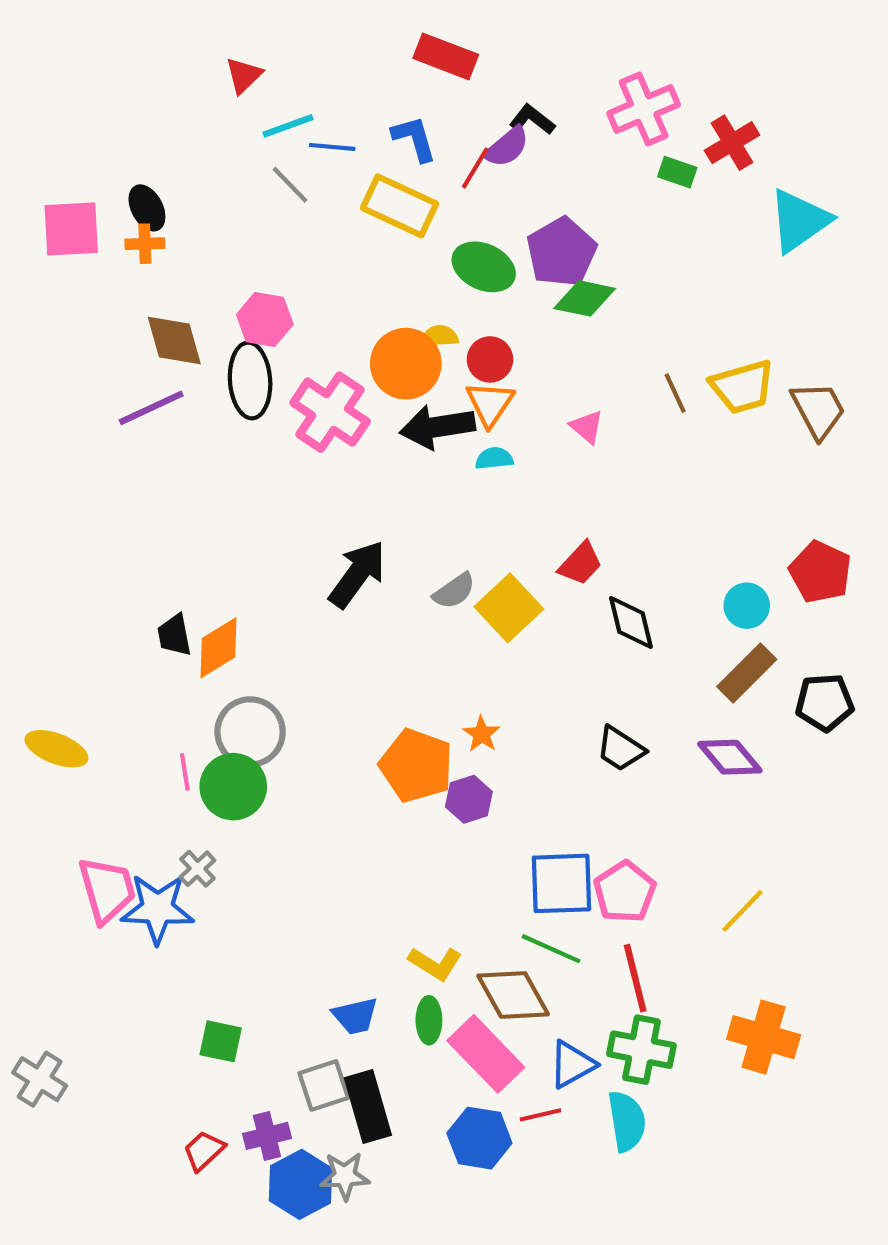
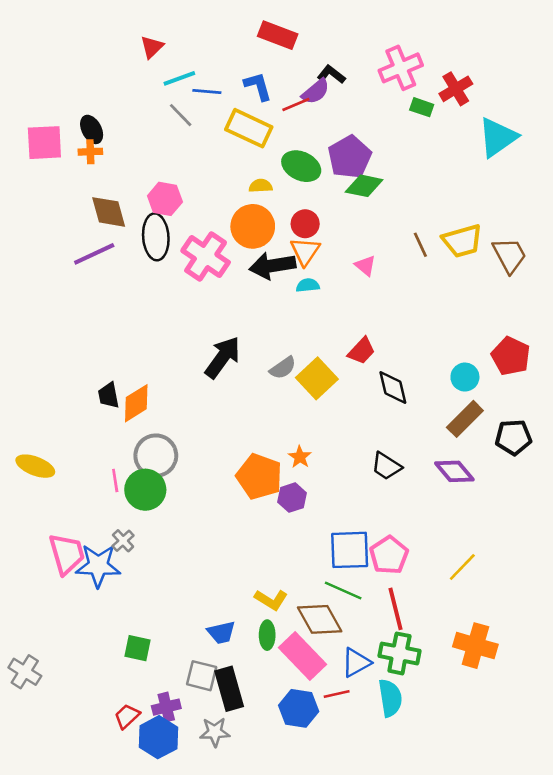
red line: (475, 168) -> (296, 105), turned 36
yellow semicircle: (439, 336) -> (261, 186), moved
gray square: (324, 1085) -> (202, 676), turned 32
blue hexagon: (301, 1184) -> (158, 737), moved

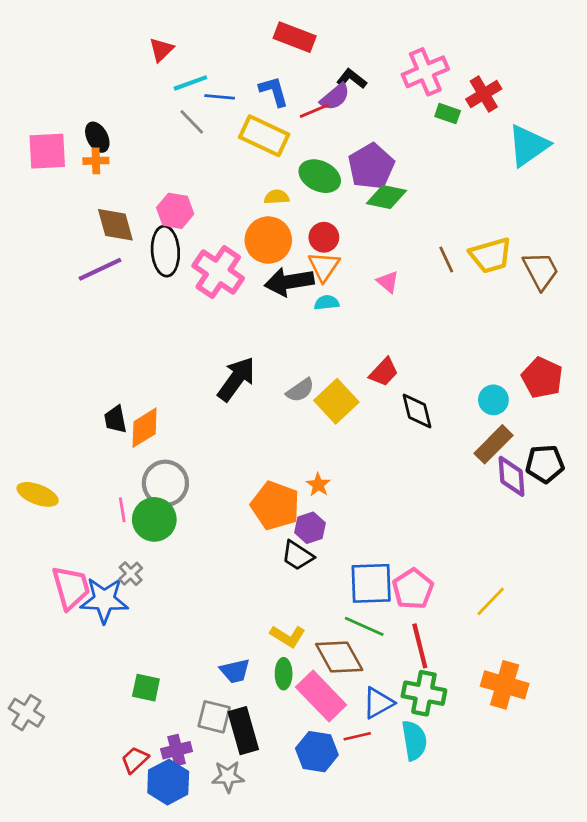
black trapezoid: (386, 466) -> (297, 556), moved
purple diamond: (454, 471) -> (512, 476), moved, turned 36

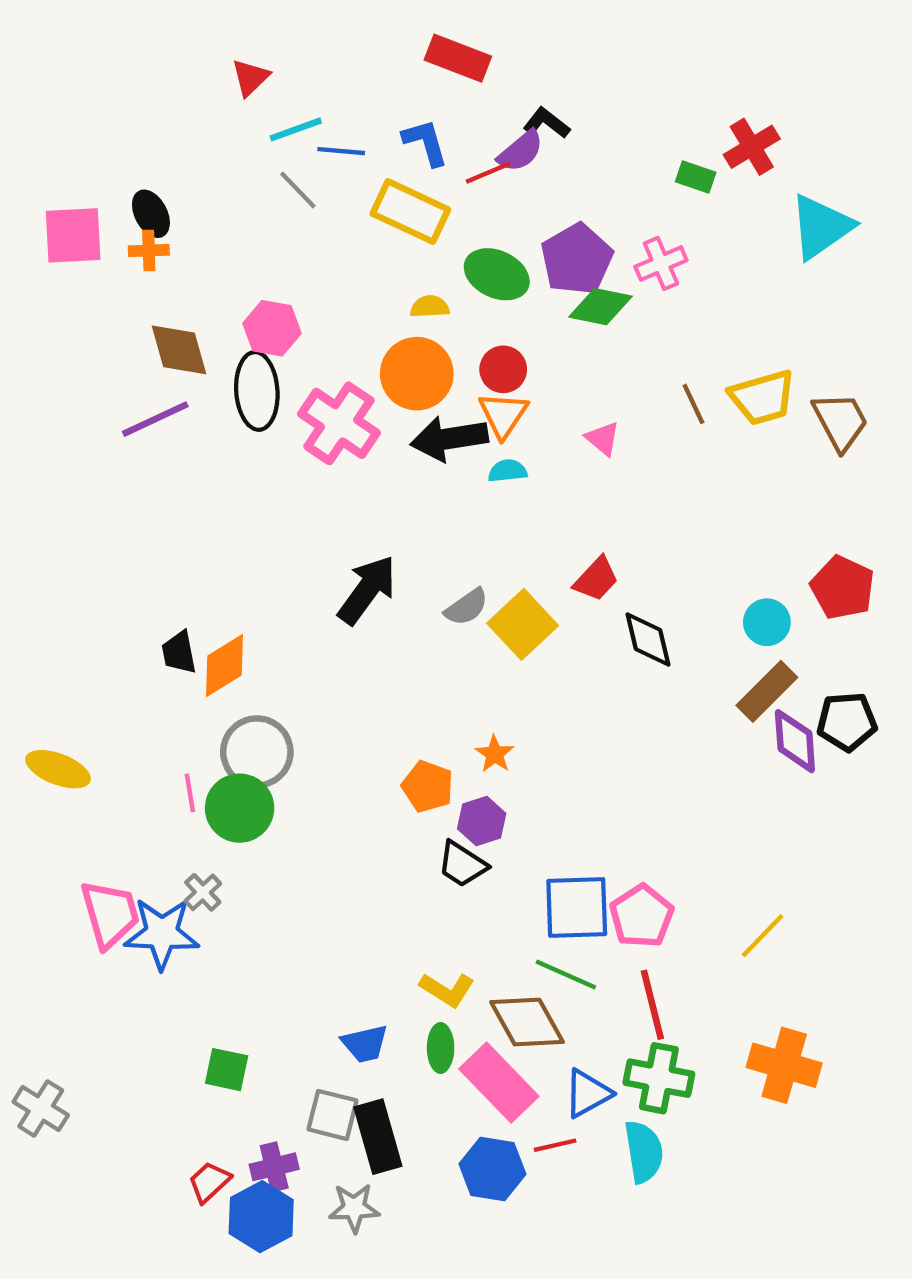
pink cross: (425, 72) -> (661, 263), moved, size x0.7
orange pentagon: (275, 506) -> (428, 786), size x0.7

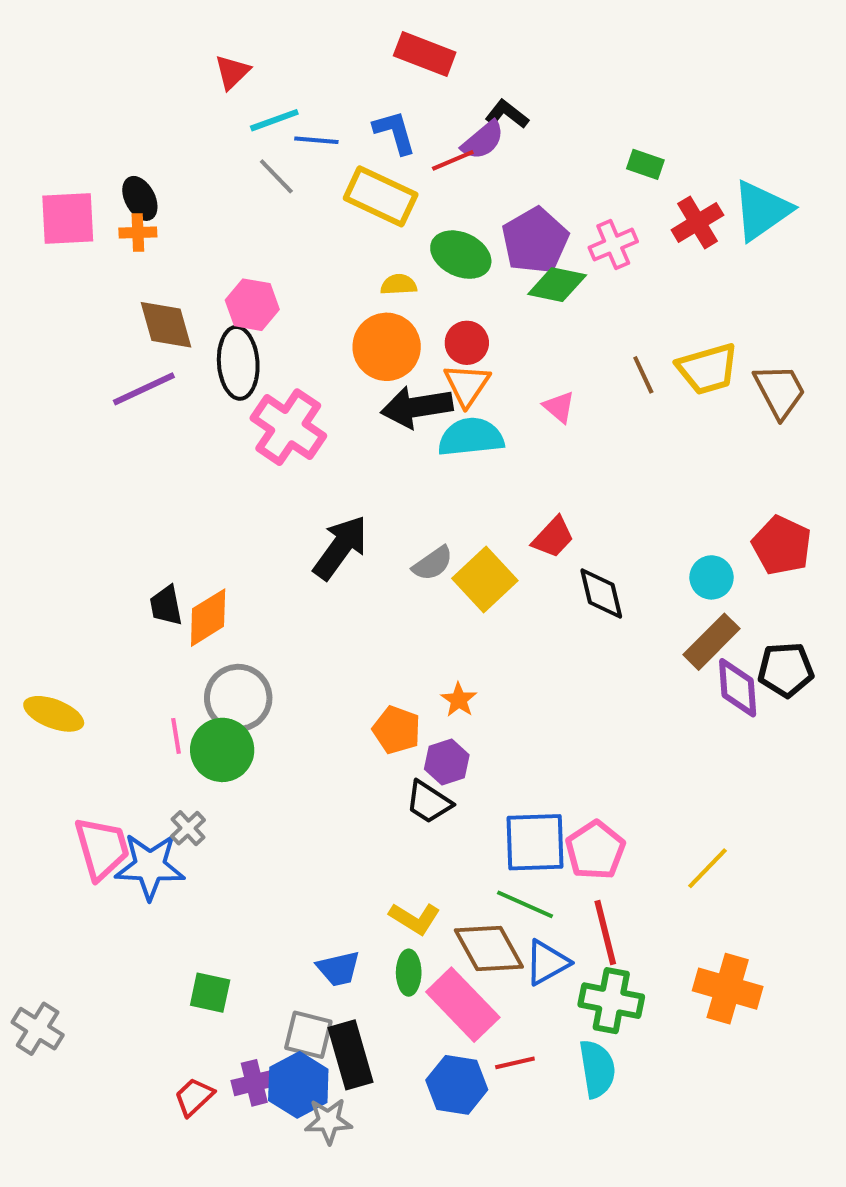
red cross: (752, 147) -> (697, 222), moved
pink cross: (339, 423) -> (288, 427), moved
cyan semicircle: (508, 471) -> (471, 437), size x1.8
blue triangle: (588, 1093) -> (547, 963), moved
blue hexagon: (261, 1217) -> (298, 1085), moved

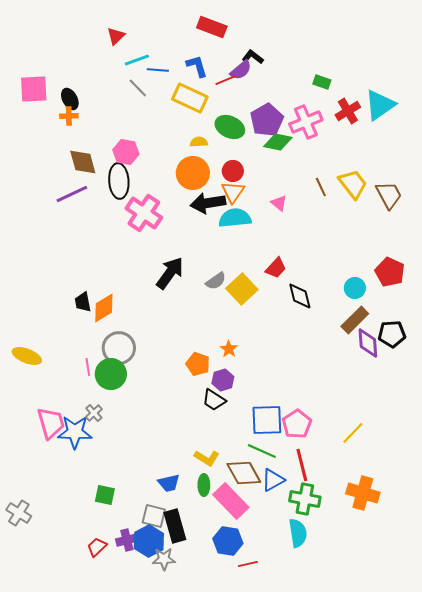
pink square: (68, 218) -> (34, 89), moved
pink cross: (613, 245) -> (306, 122), size x1.4
yellow trapezoid: (707, 369) -> (353, 184), turned -112
red line: (515, 1063) -> (248, 564), moved

